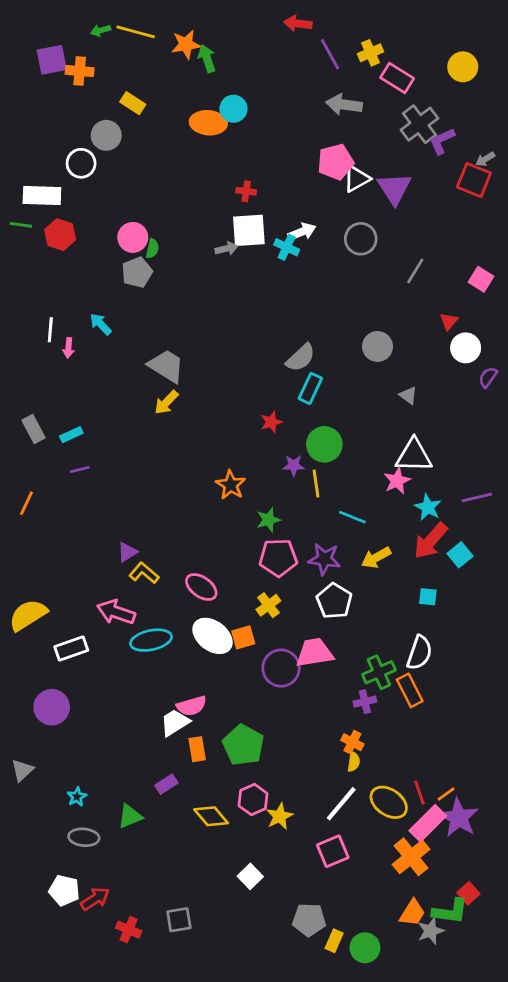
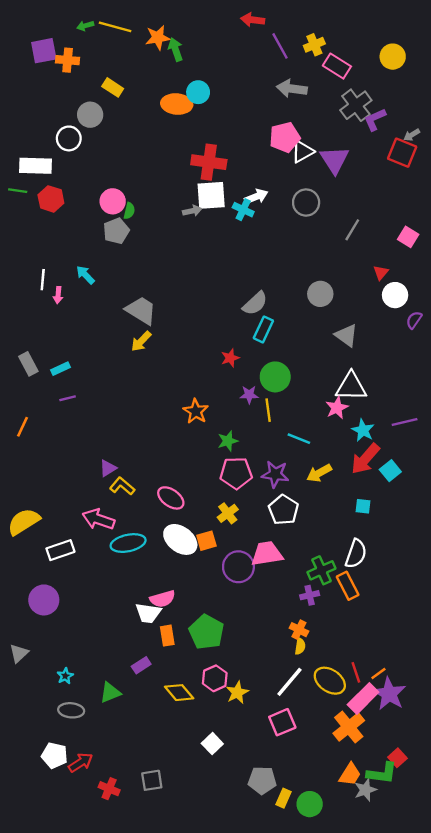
red cross: (246, 191) -> (209, 162), size x2.0
gray triangle: (408, 395) -> (346, 335), size x1.5
white trapezoid: (175, 723) -> (148, 613), turned -140

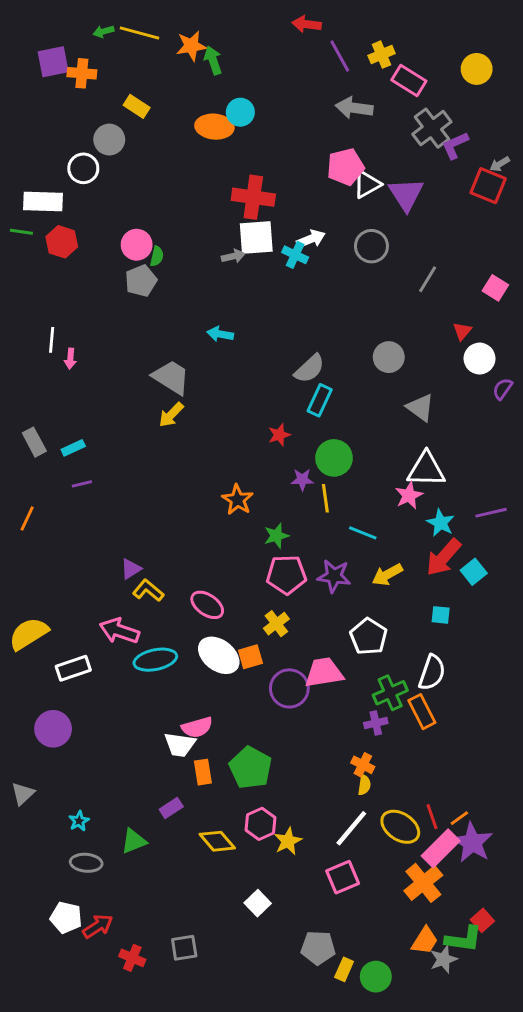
cyan arrow: (85, 275) -> (220, 334), moved, turned -36
white pentagon: (284, 510) -> (369, 637), moved

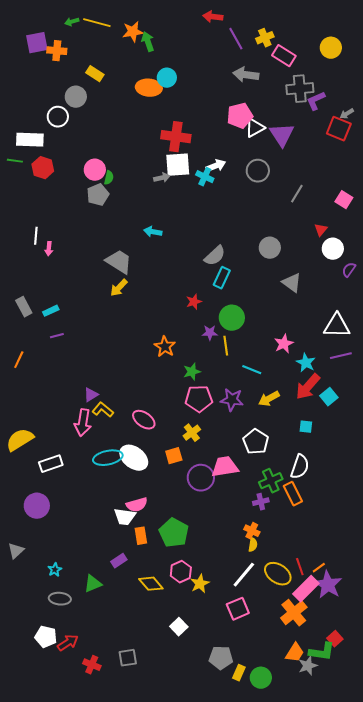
gray cross: (432, 128) -> (300, 89), turned 32
white triangle: (426, 469) -> (337, 326), moved
pink arrow: (119, 631) -> (83, 423), moved, turned -100
white ellipse: (219, 655) -> (134, 458), moved

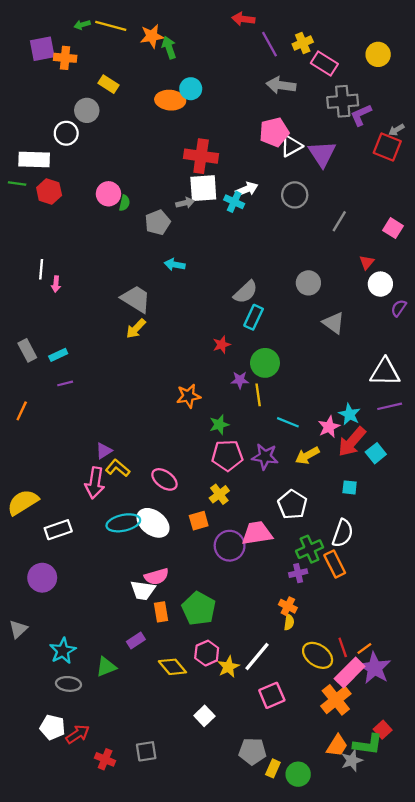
gray pentagon: (98, 195) -> (158, 222), moved
pink star: (284, 344) -> (329, 427), moved
orange star: (165, 347) -> (188, 396), turned 30
cyan star: (55, 570) -> (63, 651), size x1.6
white line: (244, 575) -> (257, 657), moved

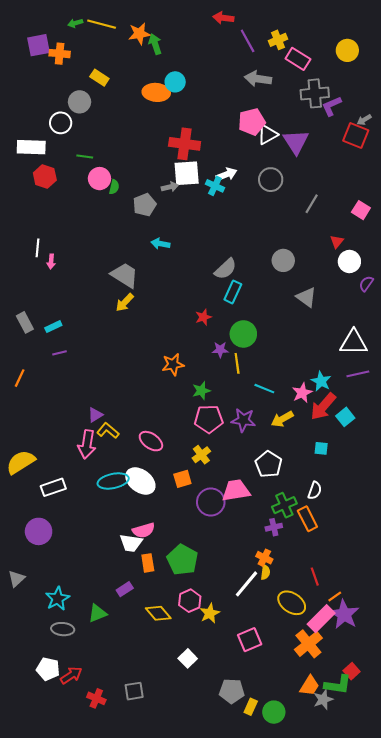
green line: (17, 184) -> (85, 156), moved
white semicircle: (343, 533) -> (315, 490), size x0.7
red line: (343, 647) -> (315, 577), moved
white line: (257, 657) -> (246, 584), moved

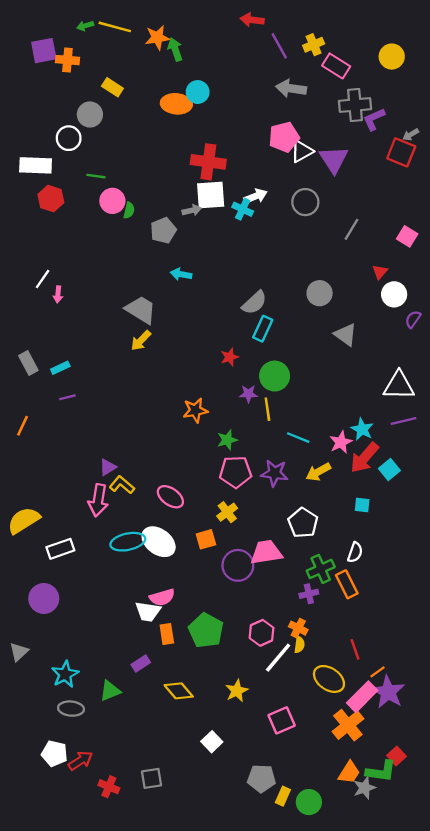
white line: (38, 248) -> (43, 279), turned 30
pink hexagon: (190, 601) -> (262, 633), moved

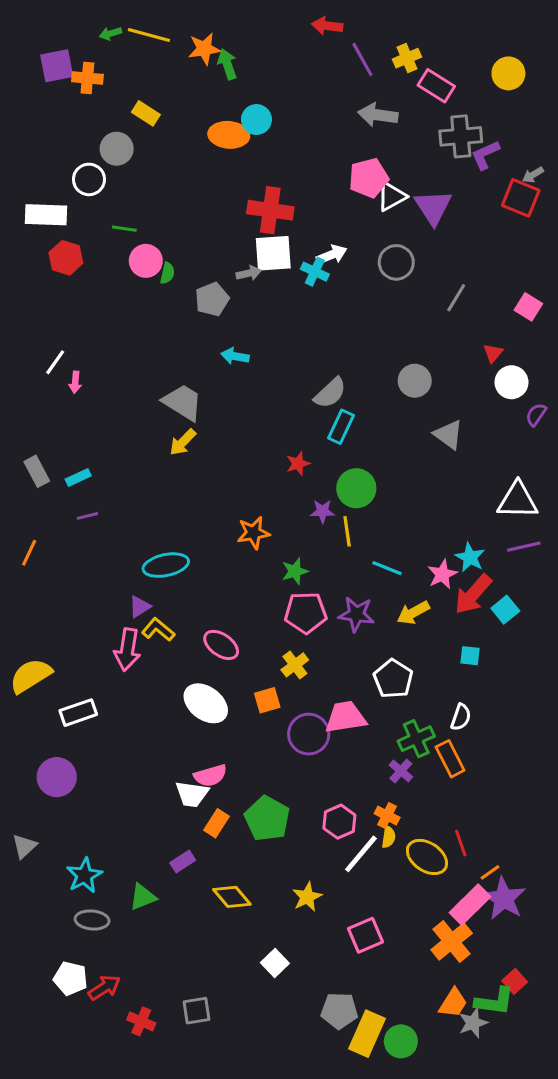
cyan ellipse: (128, 542) -> (166, 565), moved
purple cross: (309, 594) -> (401, 771), turned -36
orange rectangle: (167, 634) -> (216, 823), turned 42
yellow ellipse: (329, 679) -> (427, 857), moved
yellow rectangle: (283, 796) -> (367, 1034), size x1.8

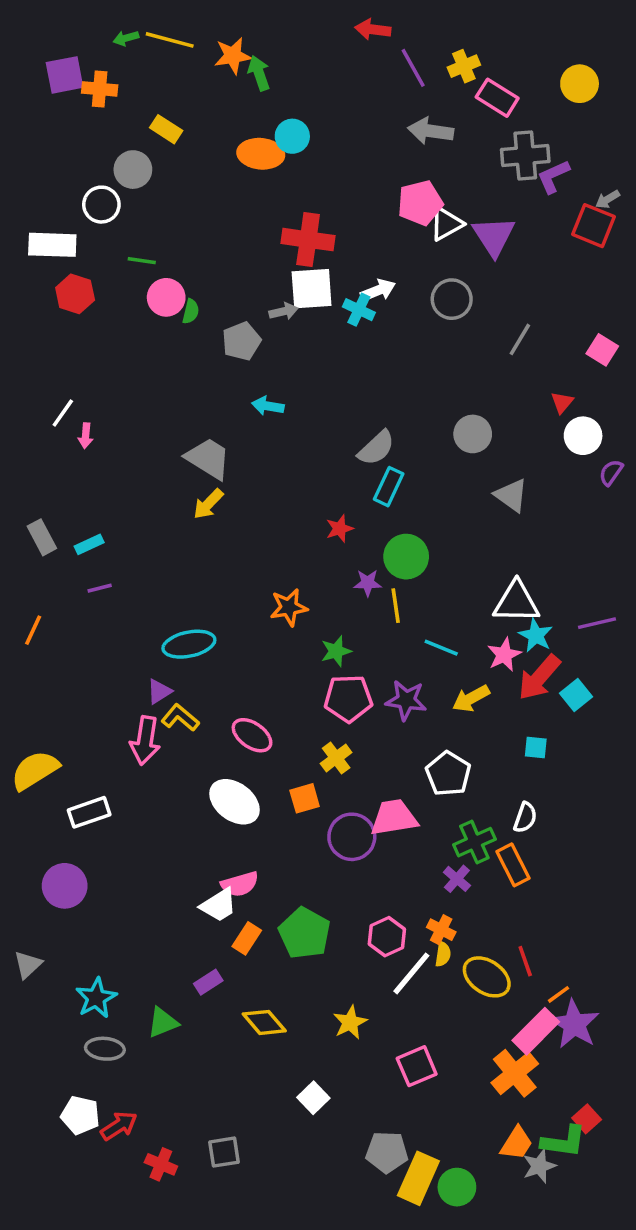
white triangle: (518, 501) -> (516, 602), moved
white trapezoid: (192, 794) -> (219, 905), turned -40

